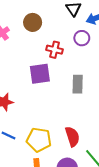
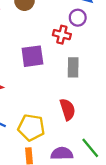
red cross: (55, 50) -> (62, 35), moved
red semicircle: (72, 137) -> (68, 109), moved

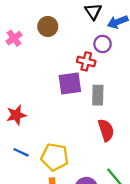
purple square: (32, 56) -> (70, 84), moved
red semicircle: (68, 109) -> (106, 130), moved

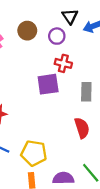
purple circle: (103, 44) -> (57, 36), moved
gray rectangle: (98, 95) -> (86, 92), moved

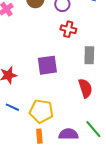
purple square: (48, 84) -> (47, 65), moved

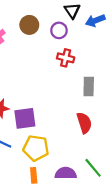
purple square: (47, 65) -> (25, 118), moved

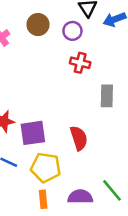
red semicircle: (84, 123) -> (79, 138), moved

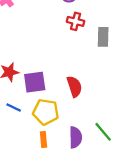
gray rectangle: (107, 96) -> (103, 37), moved
purple semicircle: (80, 197) -> (76, 137), turned 90

